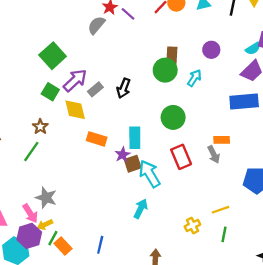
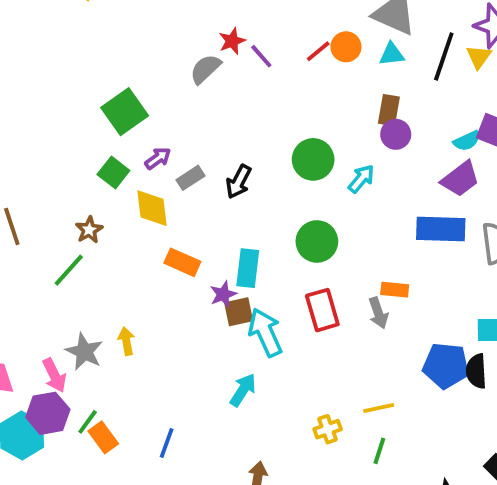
brown rectangle: (172, 55) -> (389, 110), moved
purple arrow: (75, 80) -> (158, 158), size x0.6
yellow arrow: (45, 225) -> (126, 341), moved, turned 98

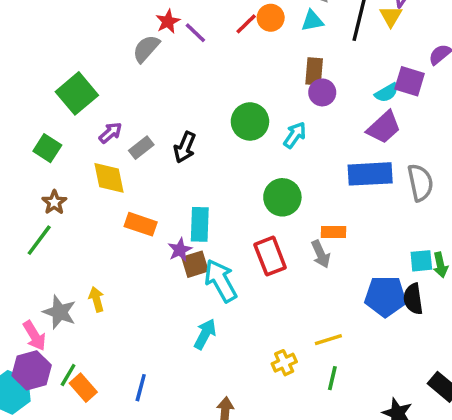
green square: (113, 173) -> (47, 148), moved
green circle: (317, 241) -> (282, 197), moved

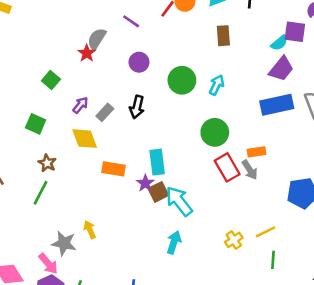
red star: (168, 21) -> (87, 53), moved
purple circle: (322, 92) -> (139, 62), moved
green square: (77, 93) -> (51, 80), size x0.6
red rectangle: (270, 256) -> (227, 167), moved
yellow cross: (284, 363) -> (234, 240), moved

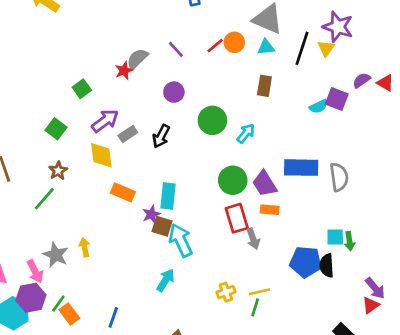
purple trapezoid: (281, 69) -> (265, 184), moved, turned 96
purple arrow: (80, 105) -> (105, 121), size x1.5
gray arrow: (250, 170) -> (253, 239), moved
brown square: (158, 192) -> (162, 226), turned 30
green line: (273, 260) -> (255, 307), moved

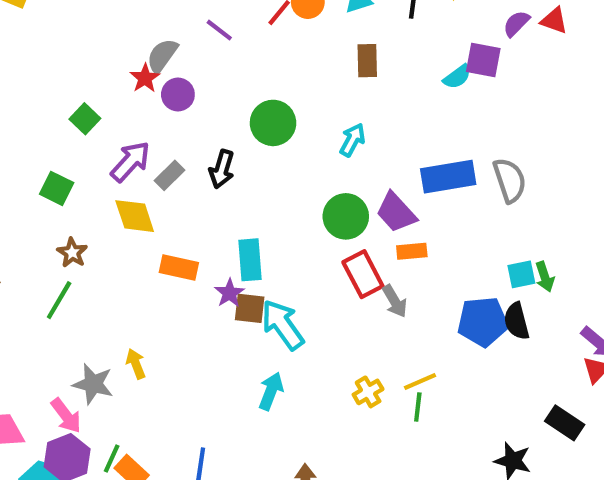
purple circle: (174, 92) -> (178, 95), moved
green circle: (212, 120) -> (273, 123), moved

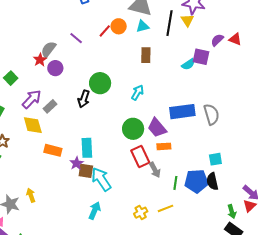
black arrow: (222, 169) -> (84, 99), moved
green arrow: (545, 277) -> (232, 212), moved
green line: (418, 407) -> (175, 183), moved

